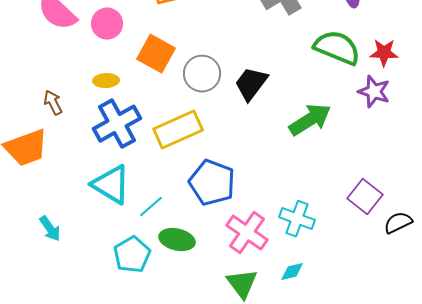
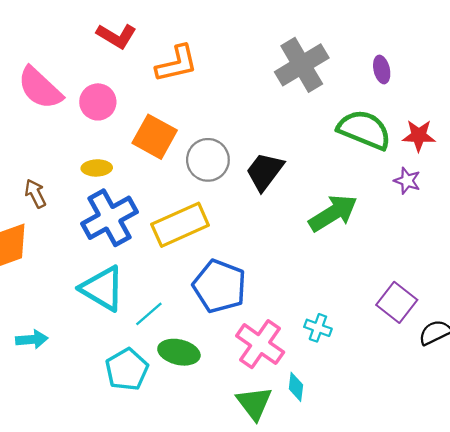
purple star: (374, 92) -> (407, 181), size x0.7
cyan cross: (297, 219) -> (318, 328), size x0.7
cyan arrow: (50, 229) -> (32, 339), turned -60
cyan diamond: (292, 272) -> (296, 387), moved, turned -70

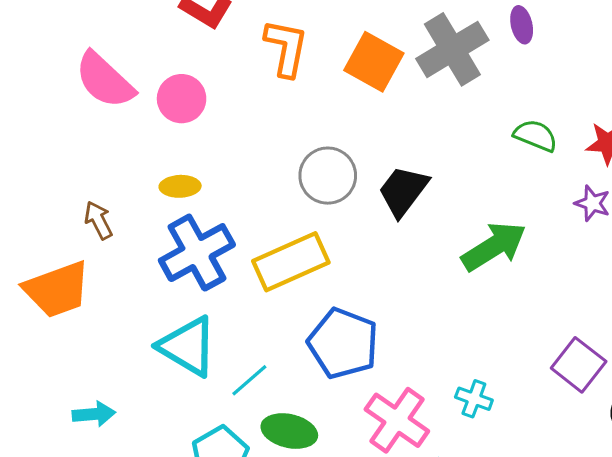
orange L-shape: (177, 64) -> (286, 48), turned -66
purple ellipse: (382, 70) -> (522, 25), moved
green semicircle: (364, 130) -> (535, 136), size x0.6
orange square: (155, 137) -> (374, 62), moved

